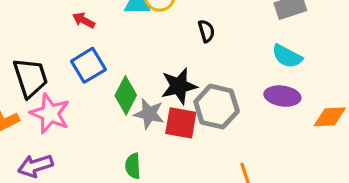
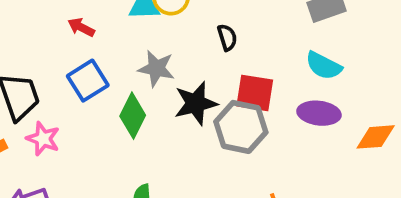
pink star: (50, 113) -> (43, 139), size x0.7
gray star: (149, 114) -> (156, 68), moved
red square: (181, 123) -> (255, 93), moved

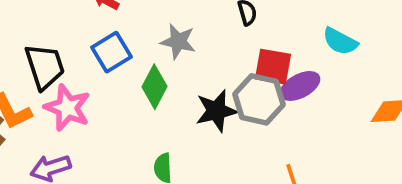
black star: (196, 103) -> (216, 111), moved
purple ellipse: (319, 113) -> (300, 86), moved, turned -36
pink star: (43, 139) -> (67, 108), size x1.4

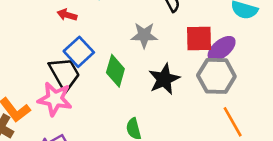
gray star: (178, 41) -> (144, 35), moved
black trapezoid: (45, 66) -> (64, 74), moved
gray hexagon: (259, 99) -> (216, 76), moved

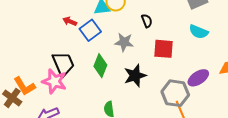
purple ellipse: (222, 49) -> (198, 78), moved
blue square: (79, 52) -> (90, 30), moved
gray hexagon: (216, 76) -> (175, 93), moved

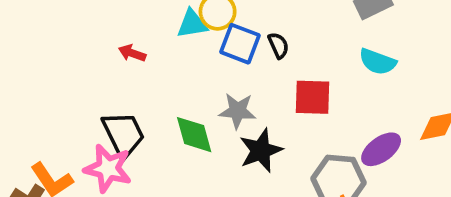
blue square: (90, 30) -> (240, 44), moved, turned -30
gray star: (124, 42) -> (238, 111), moved
green diamond: (100, 66) -> (194, 135), turned -35

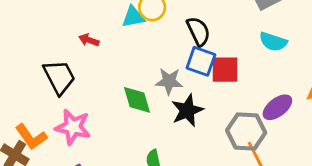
blue square: (240, 44) -> (201, 61), moved
black semicircle: (278, 45) -> (198, 31), size x1.5
black trapezoid: (123, 134) -> (59, 77), moved

